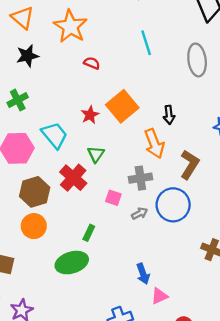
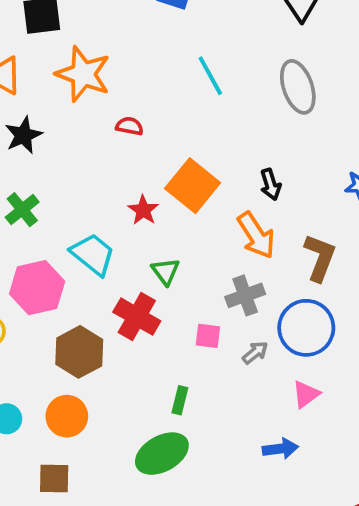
orange circle: (34, 226) -> (67, 416), moved
blue arrow: (143, 274) -> (280, 449), turned -66
pink triangle: (159, 296) -> (306, 394), moved

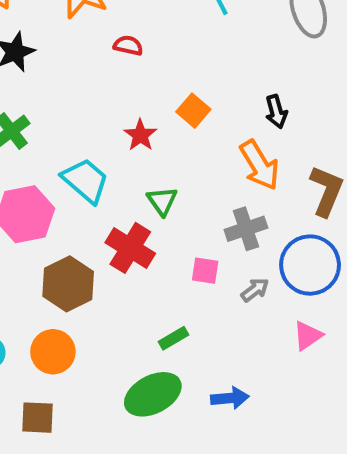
orange square: (193, 186) -> (193, 111), size x0.6
green rectangle: (180, 400) -> (173, 338), turned 44
blue arrow: (280, 449) -> (230, 398), moved

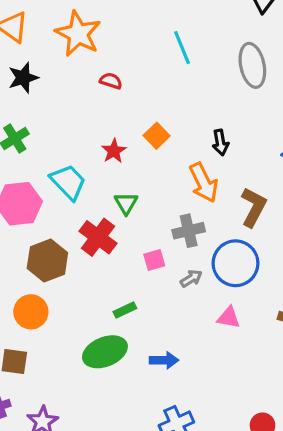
pink square: (205, 271) -> (154, 260), turned -30
pink triangle: (308, 336) -> (229, 318), turned 40

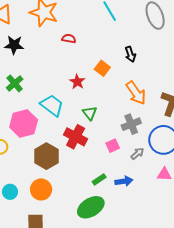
black star: (23, 78) -> (14, 45), turned 30
black arrow: (220, 142) -> (130, 54), moved
blue arrow: (164, 360) -> (124, 181), moved

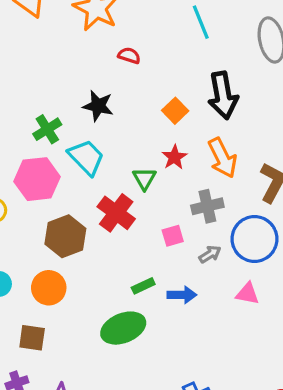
black star: (14, 45) -> (98, 106), moved
black arrow: (130, 54) -> (223, 95), size x1.8
red star: (77, 82) -> (174, 157), moved
green cross: (15, 83) -> (47, 129), moved

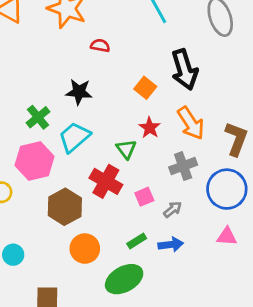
cyan trapezoid: (86, 157) -> (74, 137), turned -80
pink square: (173, 236) -> (144, 197), moved
gray arrow: (210, 254) -> (173, 209), moved
orange circle: (49, 288) -> (85, 249), moved

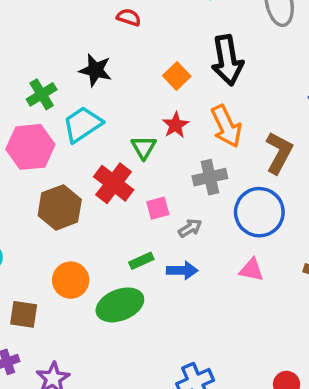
orange circle: (85, 249) -> (71, 280), moved

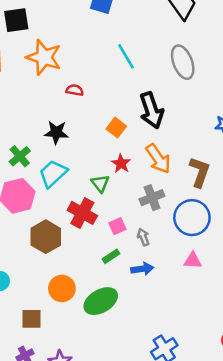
gray arrow: (190, 228) -> (143, 237), turned -70
green rectangle: (141, 261) -> (111, 256), moved

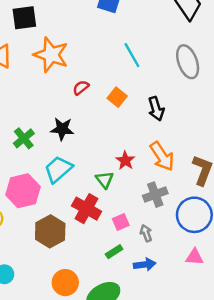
red semicircle: (75, 90) -> (81, 88), turned -49
black arrow: (151, 110) -> (156, 109), size x0.7
orange square: (116, 128) -> (117, 97), moved
green cross: (20, 156) -> (24, 138), moved

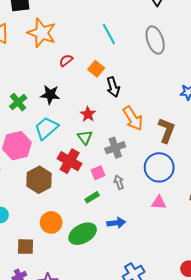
black arrow: (156, 109) -> (113, 87), moved
red star: (125, 160) -> (88, 114), moved
gray cross: (155, 195) -> (115, 148), moved
blue arrow: (145, 264) -> (116, 223), moved

